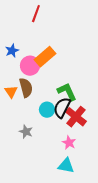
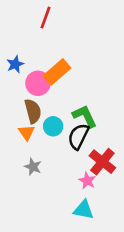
orange triangle: (11, 92) -> (27, 133), moved
cyan circle: (47, 110) -> (53, 126), moved
red cross: (76, 117) -> (102, 162), moved

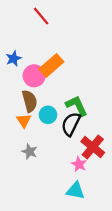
red line: (46, 18) -> (41, 16), turned -60

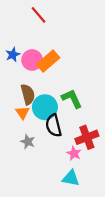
pink circle: (34, 76) -> (32, 60), moved
cyan circle: (48, 115) -> (45, 107), size x1.5
black semicircle: (71, 124) -> (54, 125), moved, turned -40
red cross: (93, 147) -> (87, 137), turned 30

